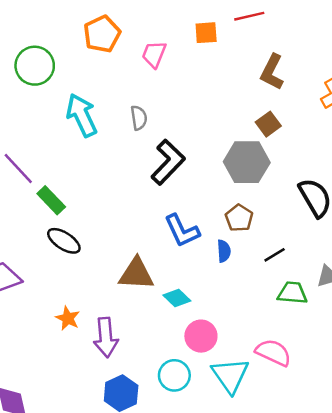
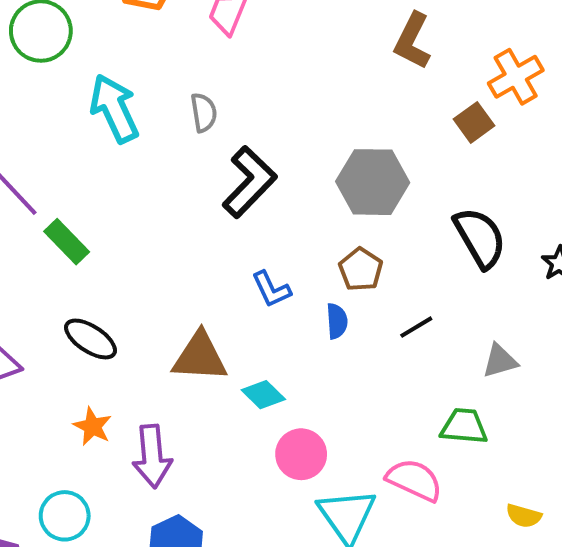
brown square: (268, 124) -> (474, 122), moved
blue L-shape: (182, 231) -> (271, 289), size x0.7
black ellipse: (64, 241) -> (90, 339), moved
green trapezoid: (292, 293) -> (464, 426), moved
cyan circle: (174, 375) -> (65, 516), moved

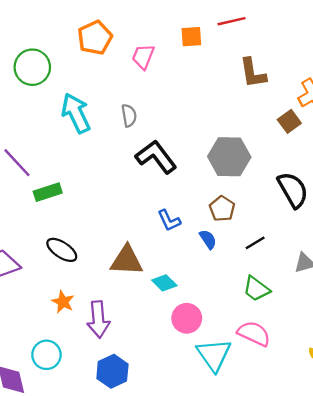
brown L-shape: (412, 41) -> (253, 73), turned -36
black L-shape: (249, 182) -> (156, 157), turned -81
green rectangle: (67, 242) -> (48, 192), turned -64
blue semicircle: (337, 321) -> (208, 239), turned -30
green trapezoid: (464, 426) -> (256, 289), moved, turned -148

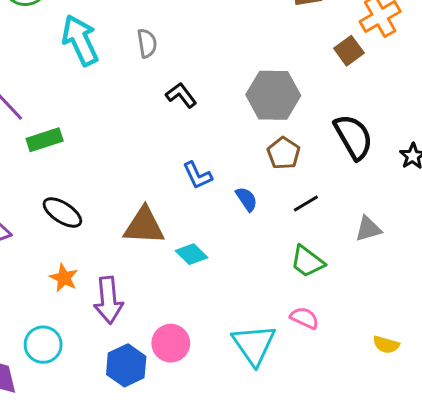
black L-shape: (156, 157) -> (181, 95), size x0.6
brown pentagon: (222, 209) -> (284, 153), moved
pink circle: (187, 318) -> (171, 343), moved
pink semicircle: (254, 334) -> (304, 318), size x0.7

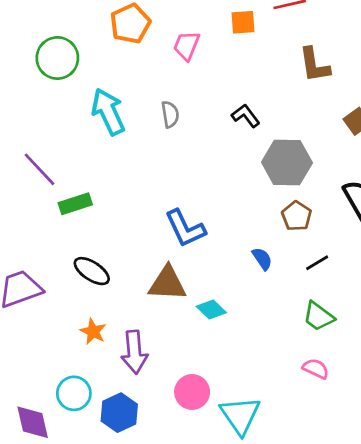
black L-shape: (181, 95) -> (246, 116), moved
blue L-shape: (198, 175) -> (185, 228), moved, size x1.5
cyan triangle: (254, 345) -> (240, 415), moved
blue hexagon: (126, 365) -> (119, 413), moved

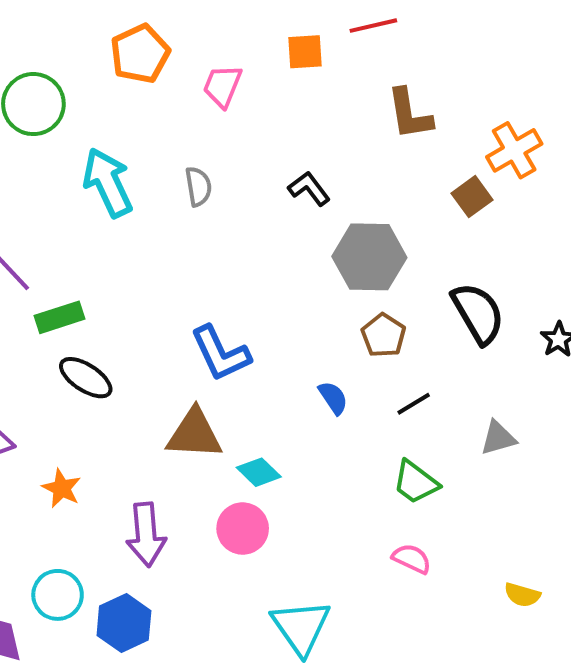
black ellipse: (92, 271) -> (86, 378), moved
orange star: (93, 332) -> (62, 488), moved
pink circle: (192, 392) -> (243, 529), moved

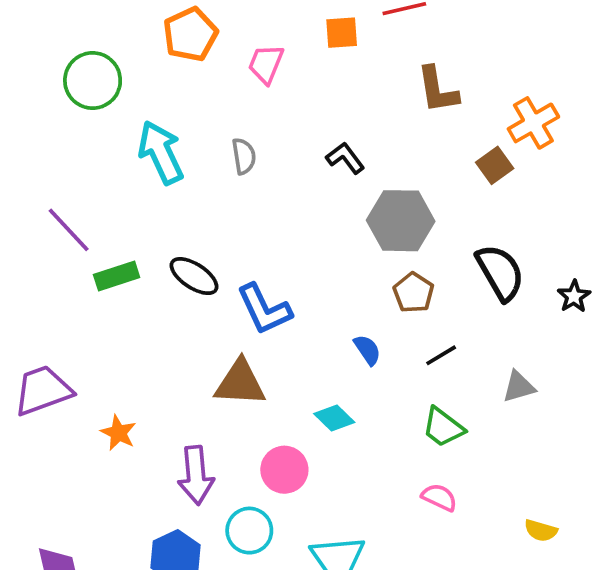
black ellipse: (86, 378) -> (194, 276), moved
cyan diamond: (259, 472) -> (334, 418), moved
cyan circle: (58, 595) -> (249, 531), moved

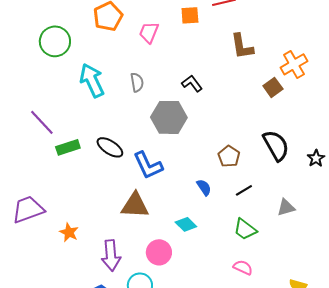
gray hexagon: (401, 221) -> (169, 117), moved

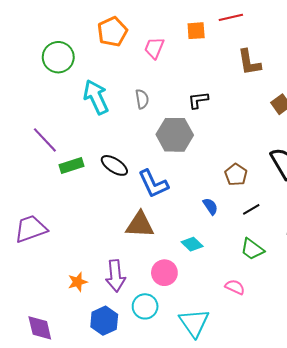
black L-shape: (192, 83) -> (198, 100), turned -60
orange star: (69, 232) -> (78, 282), moved, turned 30
pink semicircle: (243, 267) -> (235, 287), moved

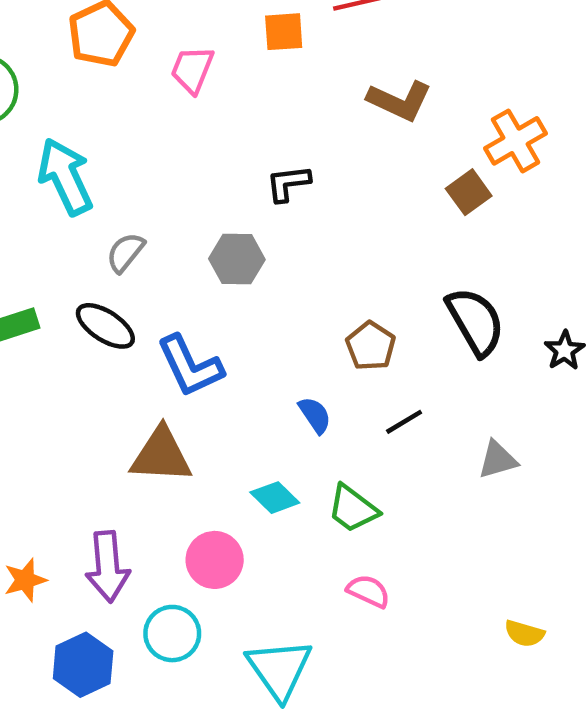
brown L-shape: (249, 62) -> (400, 101), turned -56
gray semicircle: (142, 99) -> (125, 252), moved, turned -132
gray hexagon: (175, 135) -> (237, 259), size x0.7
green trapezoid: (252, 249) -> (353, 509), moved

